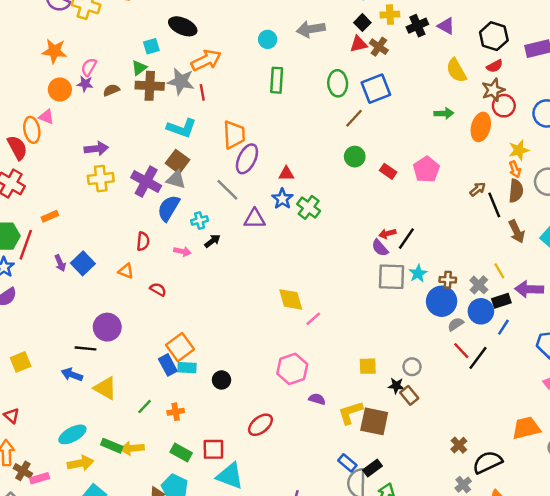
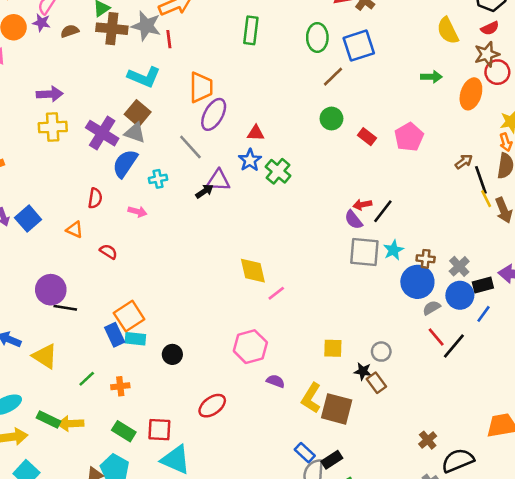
black arrow: (212, 241) -> (204, 191), moved
yellow line: (499, 271) -> (486, 199), moved
black line: (85, 348) -> (65, 308), moved
yellow L-shape: (350, 413) -> (311, 398), turned -44

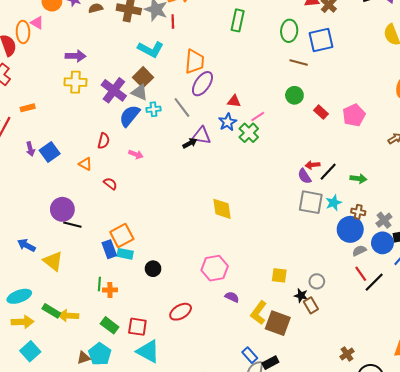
brown line: (333, 77) -> (299, 63), turned 54
green arrow: (431, 77) -> (358, 179), moved
cyan cross: (158, 179) -> (154, 109), moved
pink line: (276, 293) -> (258, 117), moved
green line: (87, 379) -> (99, 284), moved, turned -48

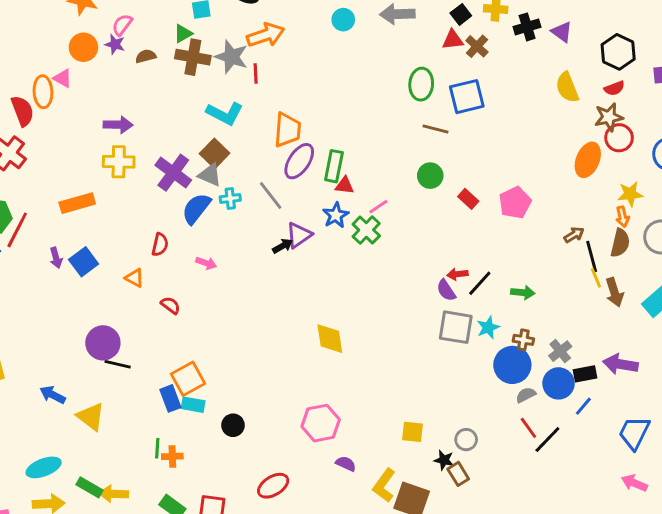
green rectangle: (238, 20) -> (334, 166), moved
orange rectangle: (28, 108) -> (77, 203), moved, size x1.6
purple triangle: (201, 136) -> (299, 235), turned -42

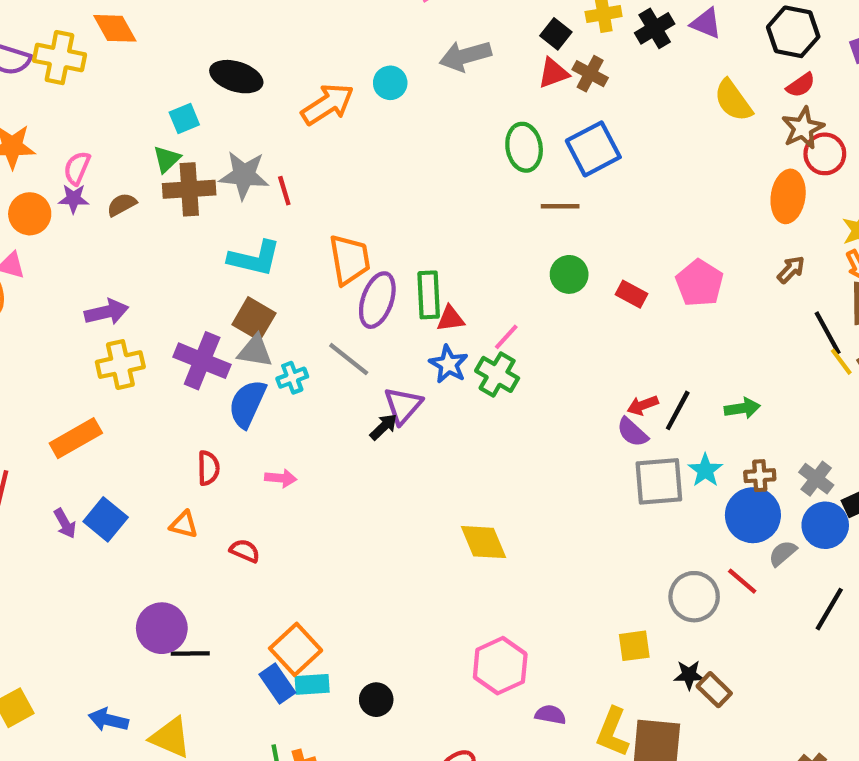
orange arrow: (266, 35) -> (328, 104), moved
brown arrow: (574, 235) -> (791, 270), moved
red line: (528, 428) -> (742, 581), moved
gray circle: (466, 440) -> (694, 597), moved, size x1.5

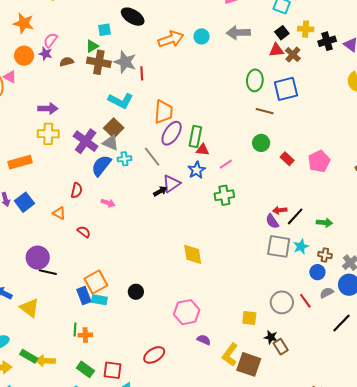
green cross: (497, 374) -> (224, 195), moved, turned 36
blue circle: (753, 515) -> (317, 272), size x0.6
black circle: (376, 700) -> (136, 292), moved

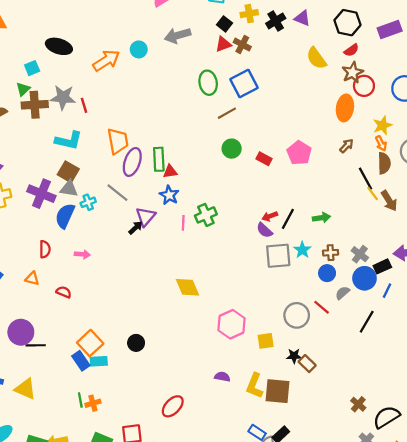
brown line: (265, 111) -> (227, 113), turned -30
pink line: (226, 164) -> (183, 223), moved, turned -40
pink hexagon: (187, 312) -> (232, 324), moved

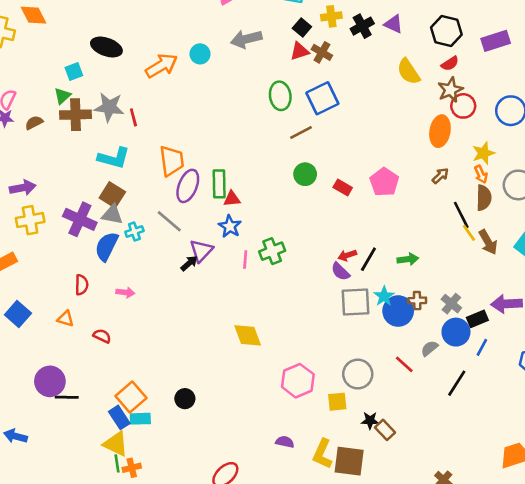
blue circle: (327, 273) -> (398, 311), moved, size x1.5
gray circle: (297, 315) -> (358, 374), moved
yellow triangle: (25, 389) -> (116, 444), moved

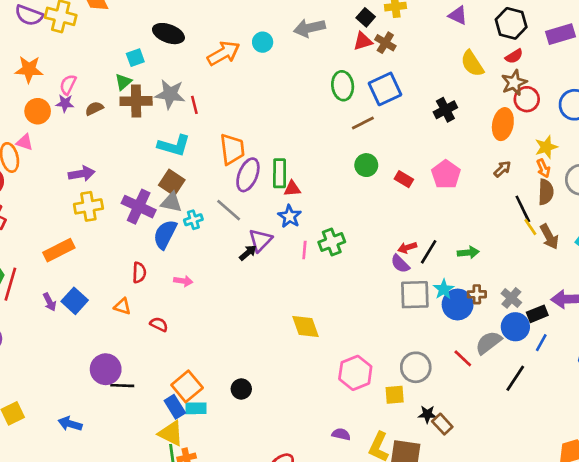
black cross: (362, 26) -> (445, 110), moved
gray semicircle: (429, 348) -> (488, 343), size x1.5

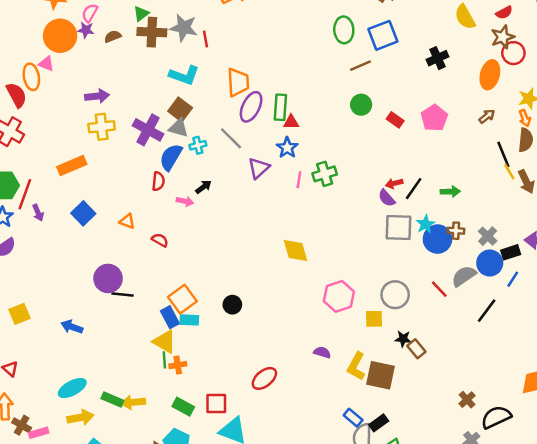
orange circle: (38, 111) -> (60, 36), size x1.4
black arrow: (248, 253) -> (203, 187), moved
red semicircle: (139, 273) -> (158, 181), moved
purple arrow: (50, 302) -> (38, 213), moved

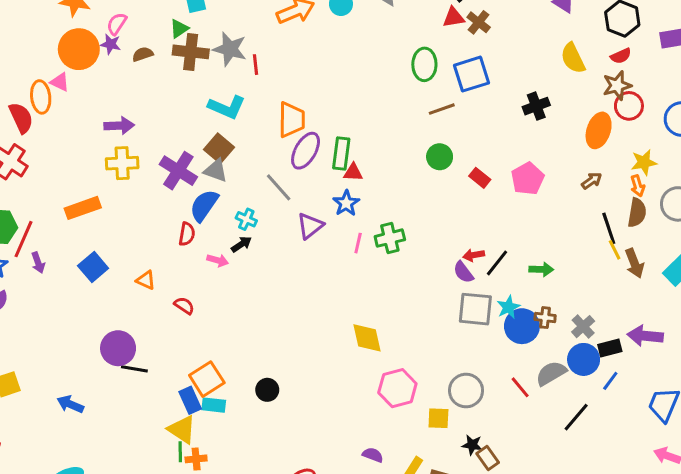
cyan cross: (198, 145) -> (246, 219), moved, turned 35
yellow diamond: (295, 251) -> (367, 338), moved

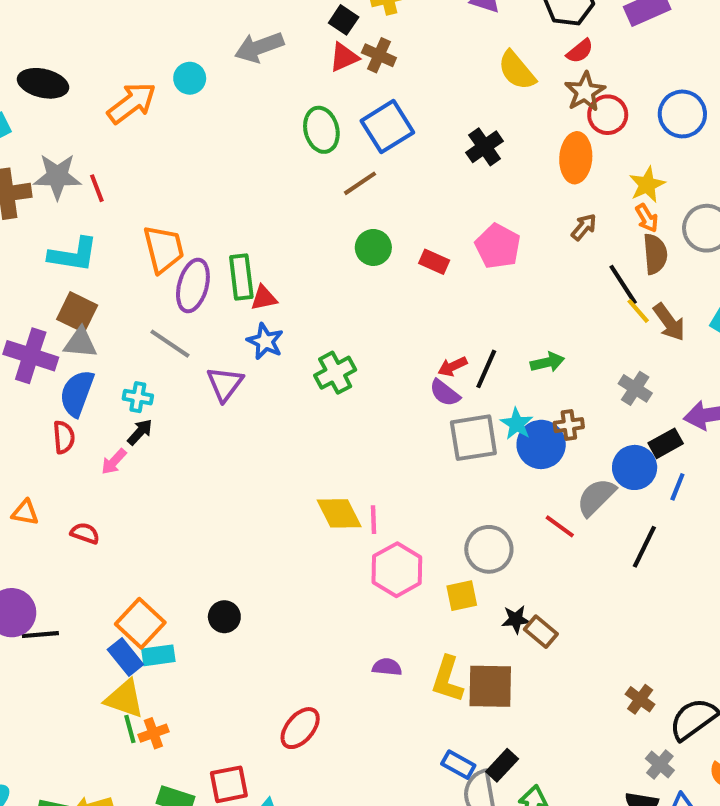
pink line: (358, 243) -> (374, 520), moved
pink arrow: (218, 260) -> (114, 462), turned 132
gray cross: (583, 327) -> (635, 388), moved

